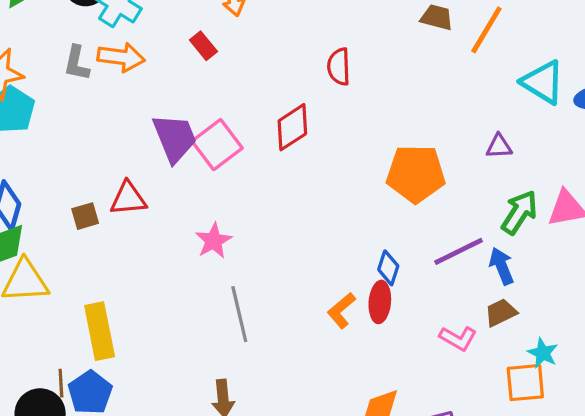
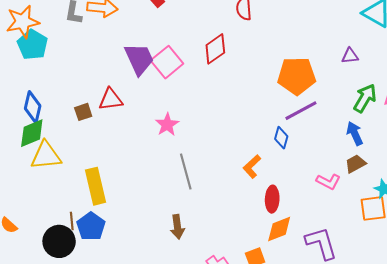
purple line: (459, 251) -> (301, 111), moved
red ellipse: (380, 302) -> (272, 199), moved

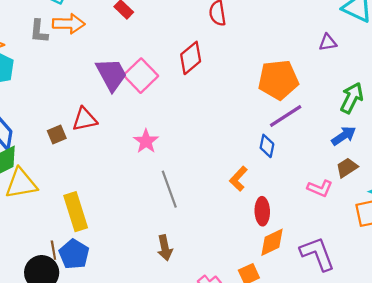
purple triangle: (350, 56) -> (328, 42), moved
blue arrow: (355, 133) -> (344, 136), turned 85

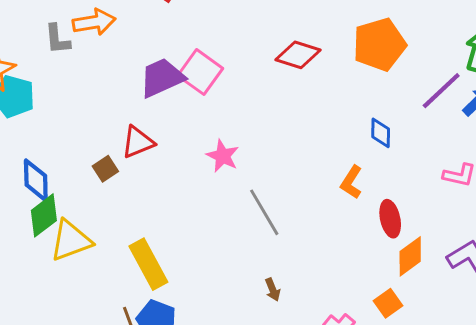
red diamond: (191, 58) -> (298, 55), moved, turned 68
purple trapezoid: (111, 74) -> (162, 78), turned -75
purple line: (286, 116) -> (441, 91), moved
brown arrow: (165, 248) -> (273, 290), size x0.7

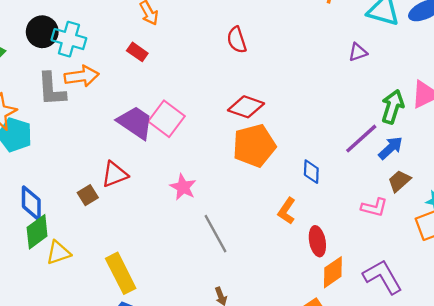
gray L-shape: (57, 39) -> (52, 89), size x1.4
orange pentagon: (379, 44) -> (254, 146), moved
purple trapezoid: (162, 78) -> (135, 123), turned 57
yellow triangle: (71, 241) -> (58, 253), size x0.7

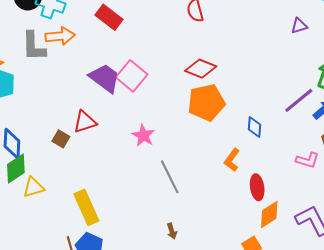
red rectangle: (137, 52) -> (109, 17), size x1.5
brown square: (88, 195) -> (61, 139), turned -30

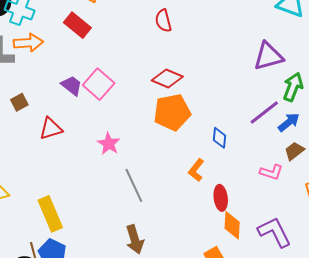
purple triangle: (299, 26) -> (268, 56), moved, size x1.8
purple trapezoid: (105, 78) -> (72, 86), size x0.7
brown square: (61, 139) -> (19, 102), moved, turned 30
orange diamond: (269, 215) -> (232, 225), turned -56
brown arrow: (172, 231) -> (135, 239), size x1.8

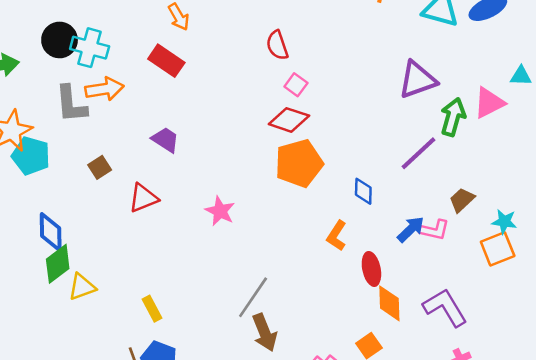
pink square: (99, 84) -> (296, 85), moved, size x0.6
blue arrow: (289, 122) -> (411, 229), moved
gray line: (134, 185) -> (253, 297), moved, turned 64
yellow rectangle: (50, 214) -> (152, 309), size x0.6

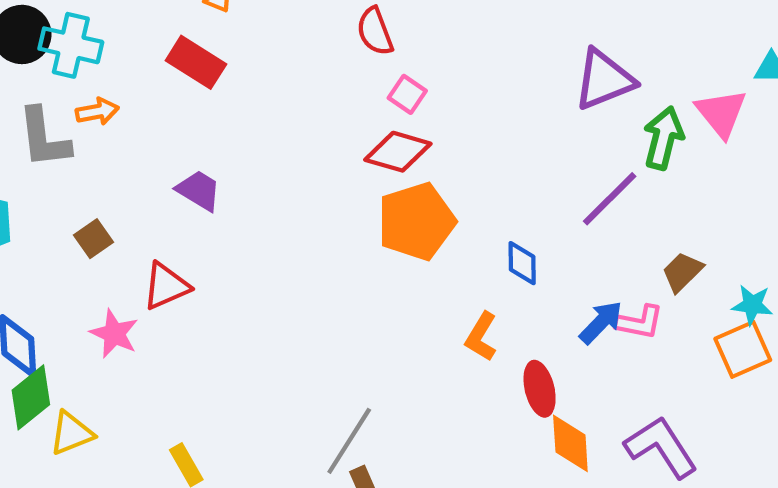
orange arrow: (104, 89) -> (97, 111), size x0.7
pink triangle: (489, 103) -> (721, 113), turned -40
pink star: (220, 211) -> (114, 334), moved

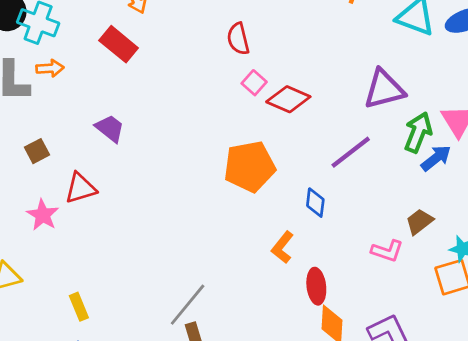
red diamond: (398, 152) -> (288, 99), moved
purple line: (610, 199) -> (351, 152), moved
blue arrow: (601, 322) -> (436, 158), moved

